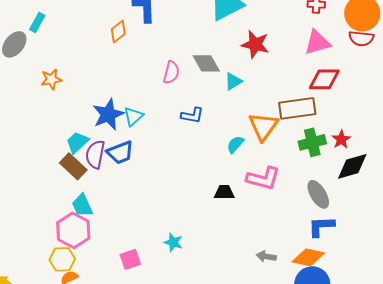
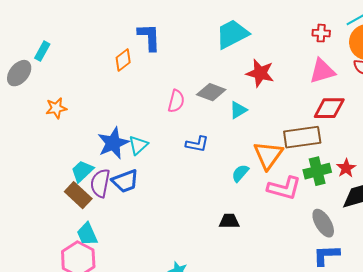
gray diamond: (206, 63) -> (211, 92), turned -40
pink L-shape: (263, 178) -> (284, 188), moved

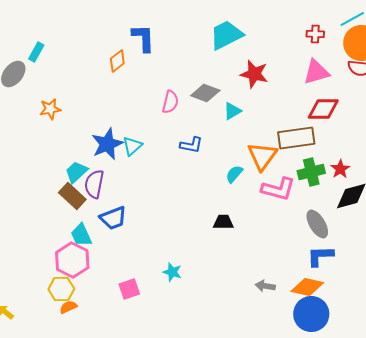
blue trapezoid: (125, 181) -> (113, 218), moved

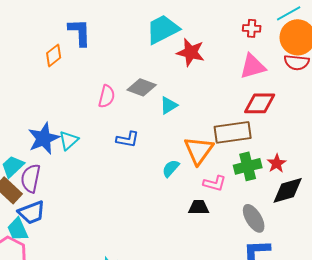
red star: (254, 74) -> (191, 52), moved
pink L-shape: (278, 189) -> (215, 183), size x0.7
blue trapezoid: (113, 218) -> (32, 212), moved
black trapezoid: (223, 222) -> (199, 207), moved

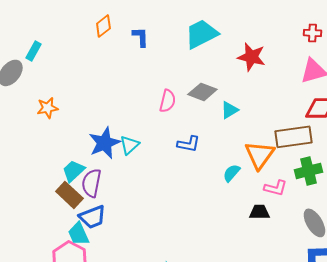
cyan trapezoid: (163, 29) -> (201, 34), moved
blue L-shape: (80, 32) -> (140, 37), size x0.7
orange diamond: (54, 55) -> (103, 26), moved

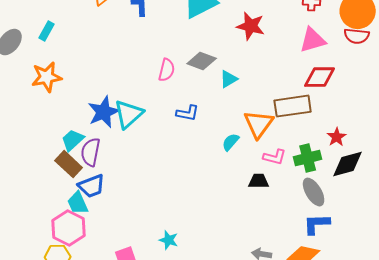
cyan rectangle: (33, 51) -> (47, 31), moved
orange star: (47, 108) -> (47, 77), size x1.4
cyan triangle: (129, 145) -> (129, 114), size x1.5
green cross: (308, 171) -> (308, 158), moved

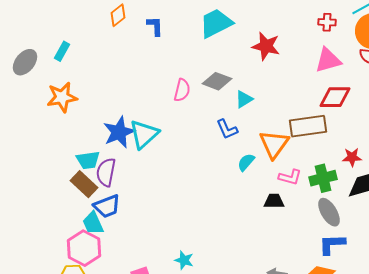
blue L-shape: (188, 113) -> (227, 129), moved, turned 55
red star: (337, 137) -> (352, 157), turned 30
cyan trapezoid: (73, 140) -> (88, 160), turned -145

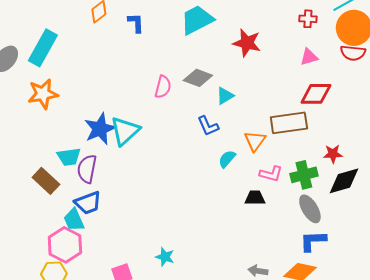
cyan rectangle: (62, 51) -> (43, 48), size x1.8
pink triangle: (328, 60) -> (309, 57), size x0.7
orange triangle: (274, 144) -> (255, 141), size x0.7
brown rectangle: (84, 184) -> (46, 181), moved

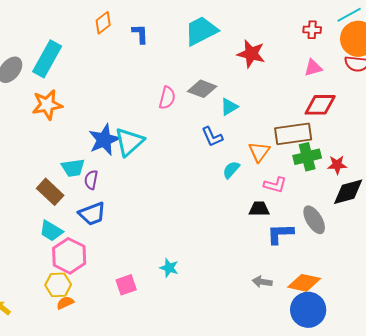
purple semicircle: (87, 169) -> (91, 180), size x0.7
green cross: (304, 175) -> (307, 157), moved
cyan trapezoid: (74, 220) -> (51, 231), moved, turned -35
blue L-shape: (313, 241) -> (280, 234), moved

